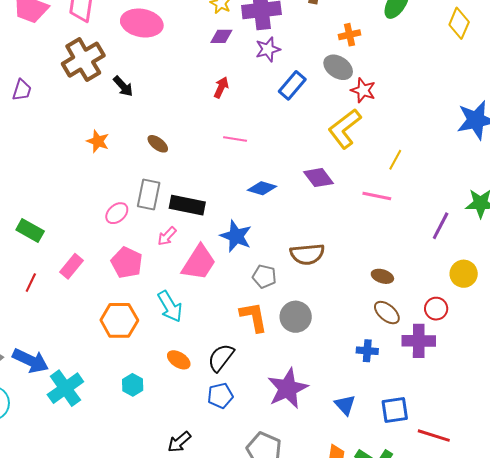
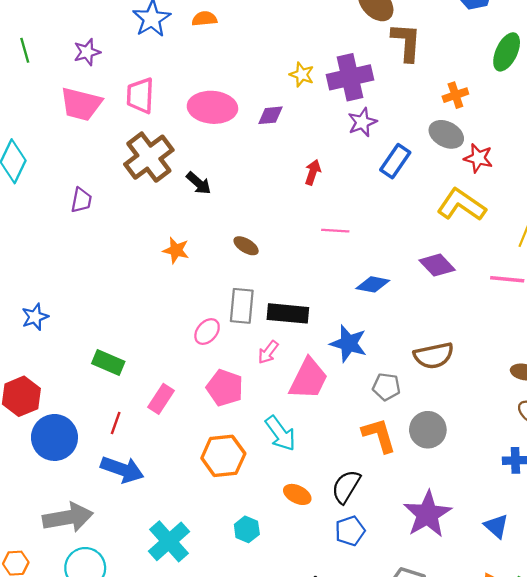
purple diamond: (221, 36) -> (270, 115), moved
yellow L-shape: (345, 129) -> (461, 205), turned 78
blue arrow: (31, 361) -> (122, 469), moved

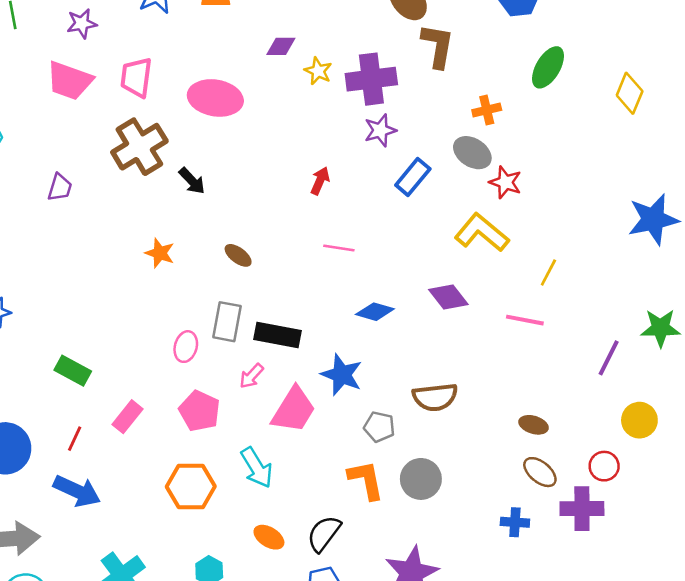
purple diamond: (270, 115) -> (281, 46), moved
pink ellipse: (207, 332) -> (186, 347), turned -32

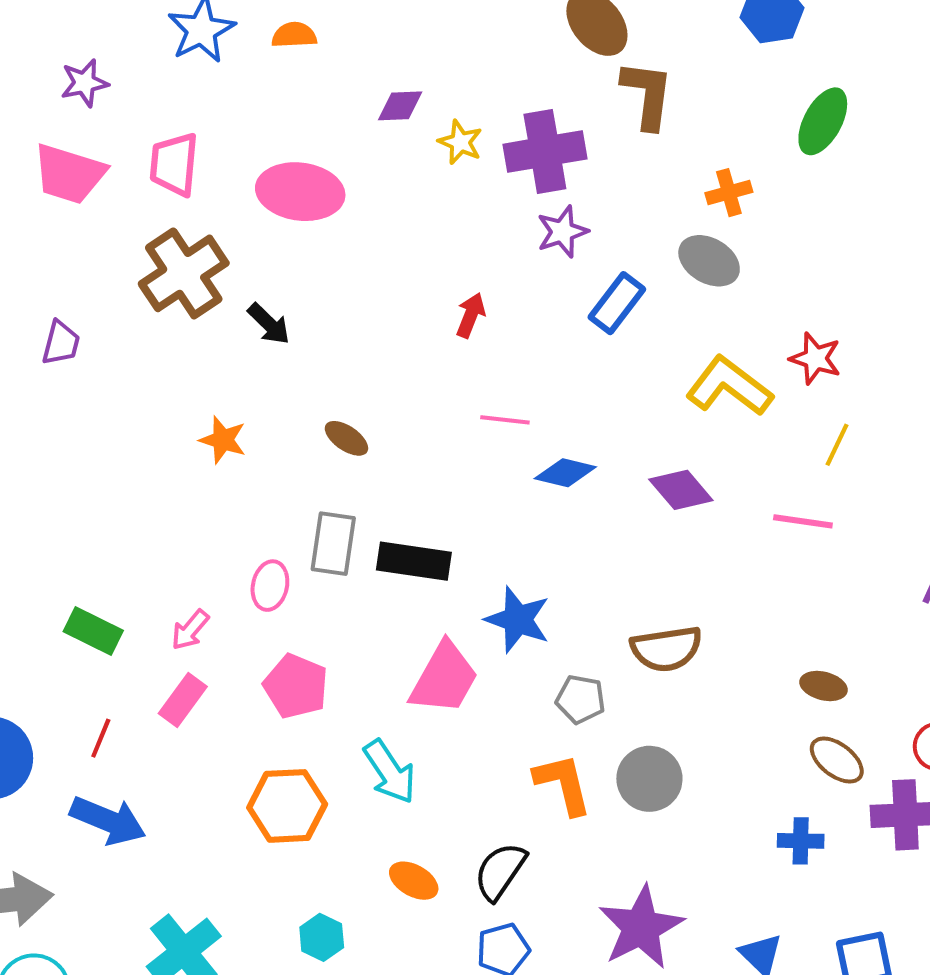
red star: (505, 182) -> (815, 358), moved
blue diamond: (375, 312) -> (565, 473), moved
pink arrow: (252, 376) -> (190, 630), moved

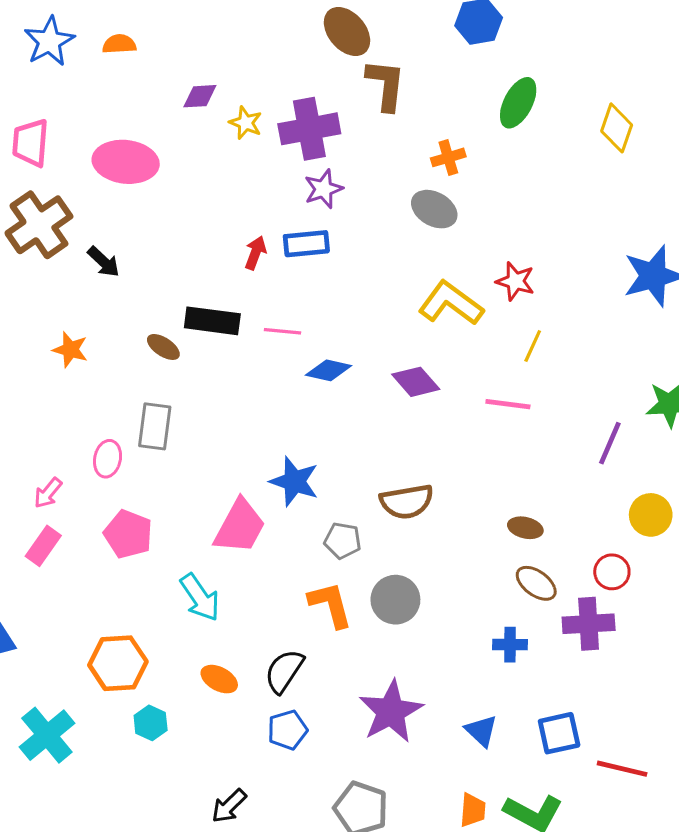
blue rectangle: (617, 303) -> (306, 244), moved, turned 48
black rectangle: (414, 561) -> (212, 321), moved
orange hexagon: (287, 806) -> (118, 663), moved

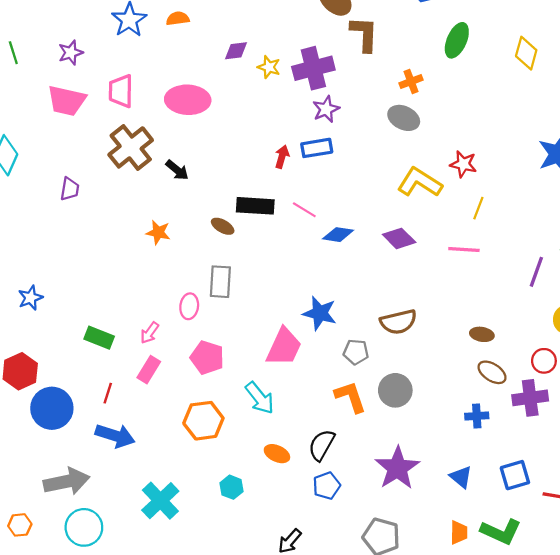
pink line: (282, 331) -> (304, 210), turned 30
orange hexagon: (118, 663) -> (203, 421), moved

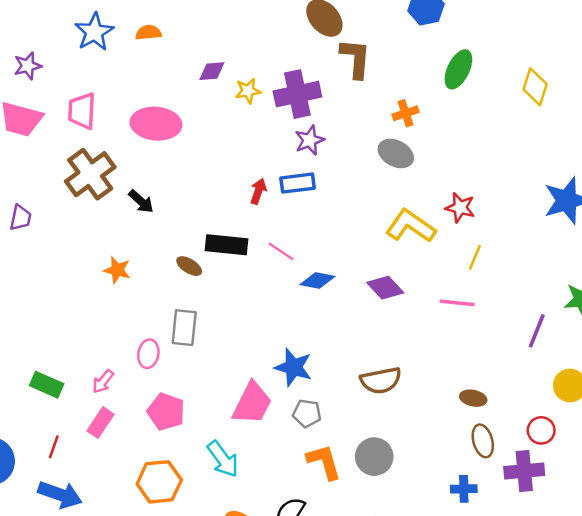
yellow star: (269, 67) -> (248, 91), turned -30
gray pentagon: (356, 352) -> (307, 413), moved
brown ellipse: (492, 372) -> (483, 441), turned 40

